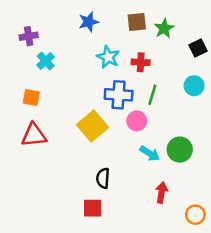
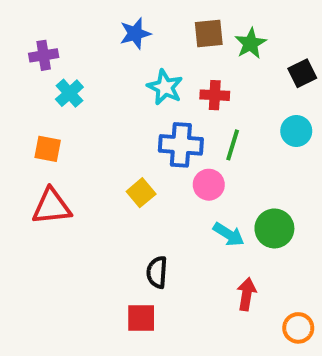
yellow square: (92, 126) -> (141, 193), size x0.6

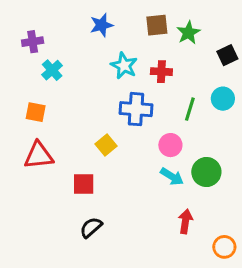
green line: (233, 145) -> (190, 109), moved
pink circle: (209, 185) -> (170, 145), moved
black semicircle: (157, 272) -> (91, 227), moved, turned 45
red square: (141, 318) -> (84, 184), moved

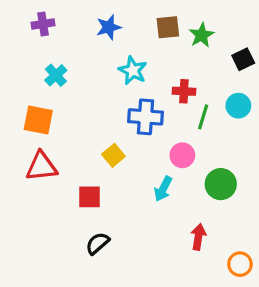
purple cross: (33, 42) -> (43, 24), moved
red cross: (161, 72) -> (184, 91), moved
orange square: (36, 112) -> (38, 120), size x1.4
cyan arrow: (172, 176) -> (163, 189), moved, turned 85

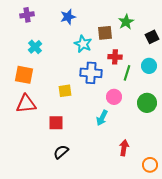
brown square: (168, 27) -> (105, 33), moved
yellow square: (113, 155) -> (65, 91), moved, turned 32
green circle: (221, 184) -> (147, 103), moved

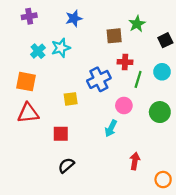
cyan star: (83, 44) -> (61, 48), moved, turned 30
blue cross: (91, 73) -> (99, 79), turned -30

